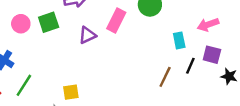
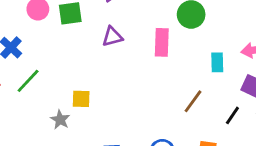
pink rectangle: (116, 20) -> (162, 42), moved, turned -35
black line: (190, 66) -> (232, 115), moved

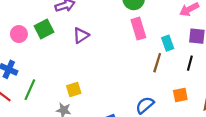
pink rectangle: (162, 42) -> (138, 29), moved
cyan rectangle: (217, 62) -> (168, 43), moved

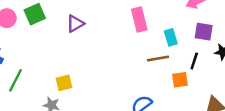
brown line: (157, 63) -> (158, 58), turned 60
orange square: (180, 95) -> (180, 80), moved

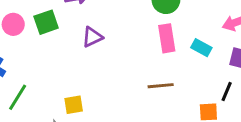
cyan rectangle: (171, 37) -> (201, 48), moved, turned -49
brown line: (158, 58) -> (161, 86), moved

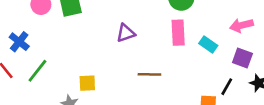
purple triangle: (92, 37) -> (126, 33), moved
brown line: (161, 86) -> (149, 74), moved

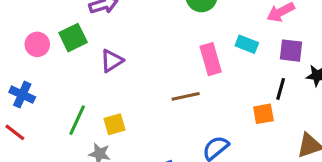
purple triangle: (126, 33) -> (112, 61), moved
pink rectangle: (178, 33) -> (211, 59), moved
green line: (37, 71) -> (77, 120), moved

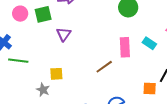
purple triangle: (112, 61) -> (64, 34), turned -35
brown line: (186, 96) -> (104, 67), turned -36
green line: (77, 120) -> (18, 61), moved, turned 60

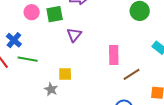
pink rectangle: (125, 47) -> (114, 55), moved
brown line: (104, 67) -> (132, 74), moved

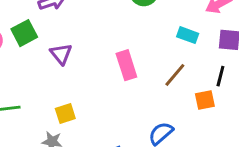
brown line: (132, 74) -> (175, 75), moved

